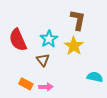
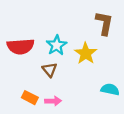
brown L-shape: (78, 20) -> (104, 23), moved
red semicircle: (18, 40) -> (21, 46), turned -70

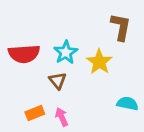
orange rectangle: (30, 98) -> (35, 113), turned -49
pink arrow: (53, 101) -> (62, 117), turned -112

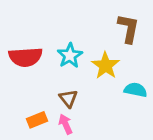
brown triangle: (58, 81) -> (68, 98), moved
cyan semicircle: (128, 104) -> (136, 90), moved

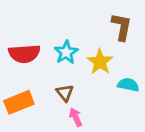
orange rectangle: (37, 120) -> (19, 102), moved, size x1.5
pink arrow: (66, 124) -> (76, 117), moved

